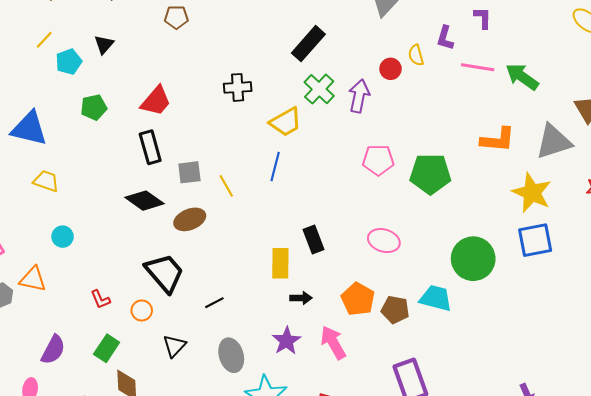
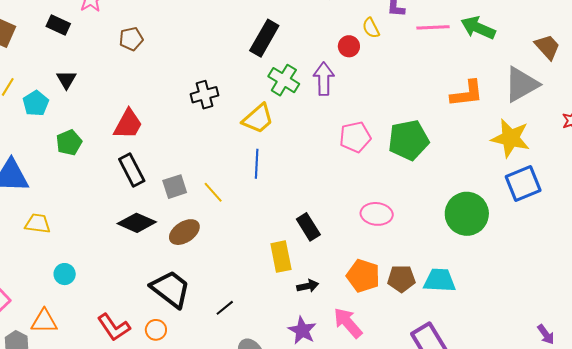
cyan trapezoid: (436, 298) -> (440, 280), moved
red L-shape: (100, 299) -> (114, 327), size x1.6

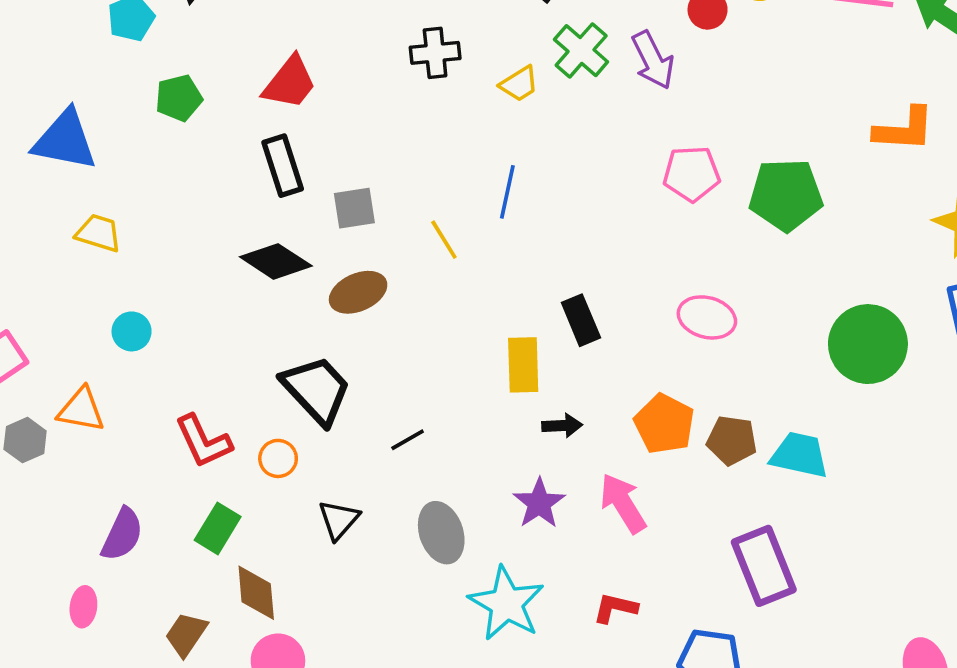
purple arrow: (324, 79) -> (653, 60), turned 144
yellow trapezoid: (258, 119) -> (519, 84), moved, size x0.7
yellow line: (213, 192) -> (444, 240), moved

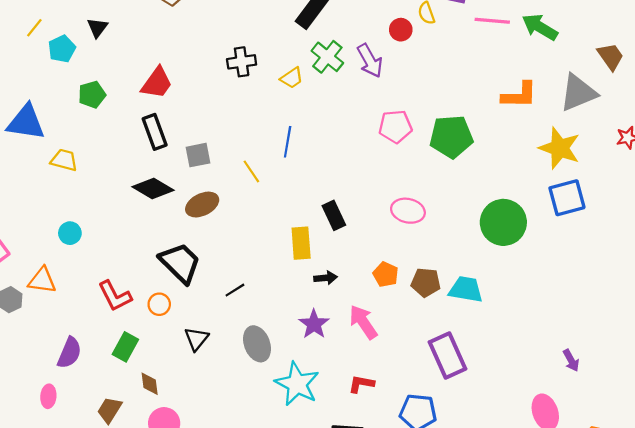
yellow trapezoid: (99, 233) -> (64, 160), moved
orange pentagon: (664, 424) -> (386, 274), size x0.7
brown diamond: (256, 593) -> (150, 384), size x0.7

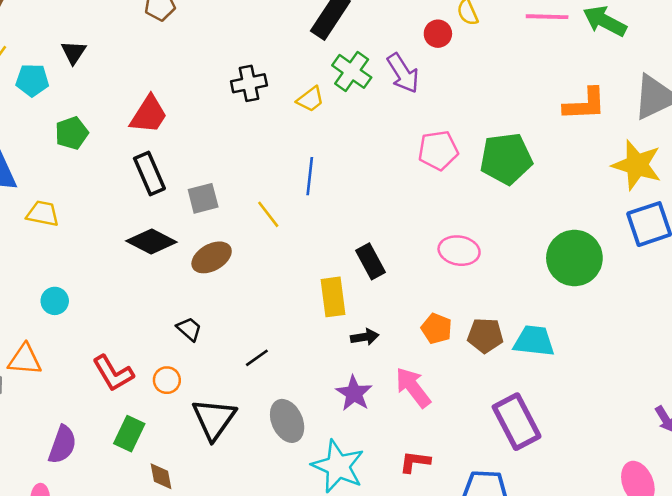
cyan pentagon: (62, 49) -> (32, 80), turned 30
black trapezoid: (180, 263) -> (189, 329), size x0.5
black triangle: (196, 339) -> (214, 419), size x1.5

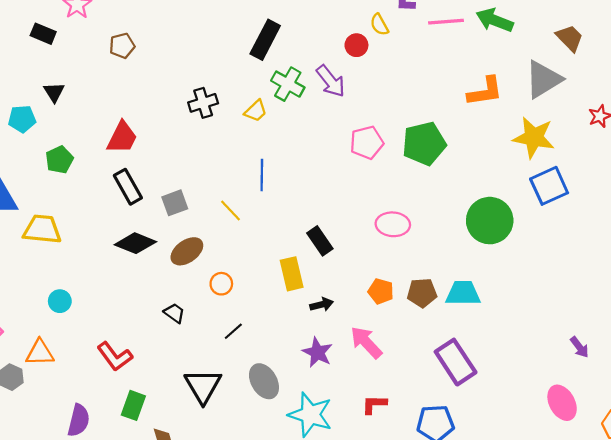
yellow trapezoid: (43, 214) -> (42, 229), size x1.4
orange circle: (167, 380) -> (221, 284), moved

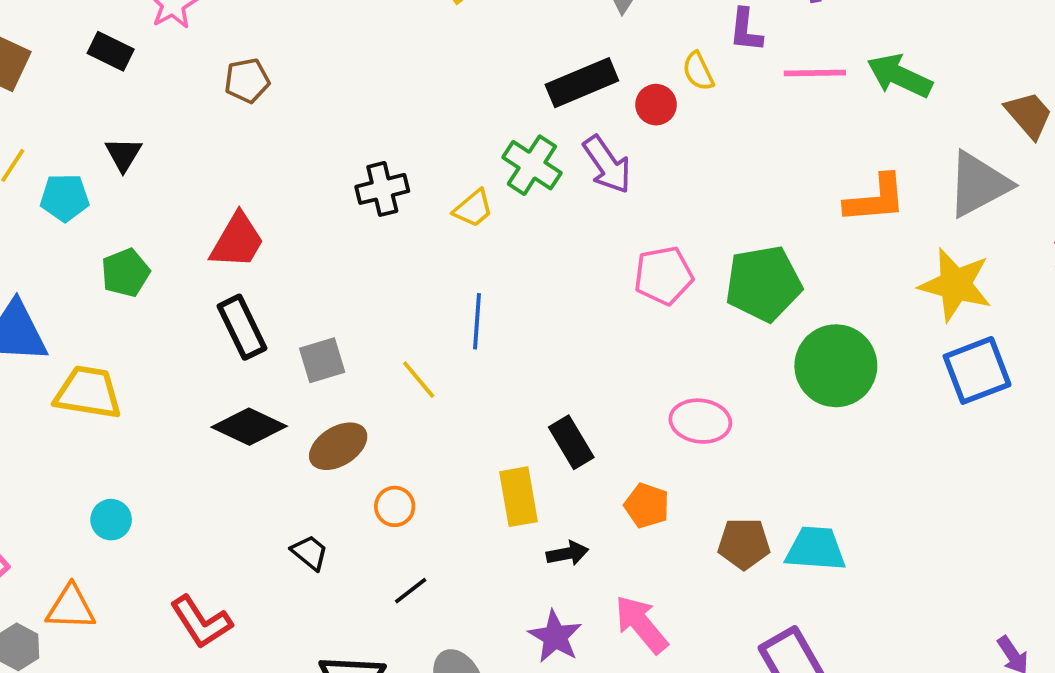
black rectangle: (265, 40) -> (582, 83), moved, turned 36
green circle: (490, 221) -> (836, 366), moved
orange pentagon: (381, 291) -> (647, 506), moved

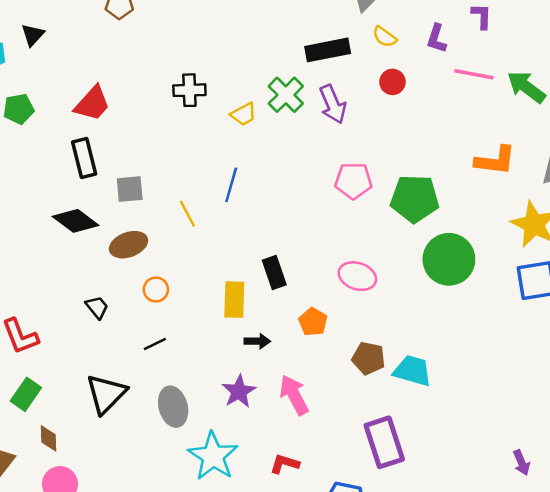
yellow semicircle: (698, 71) -> (385, 37), moved, turned -40
red circle: (656, 105) -> (392, 82), moved

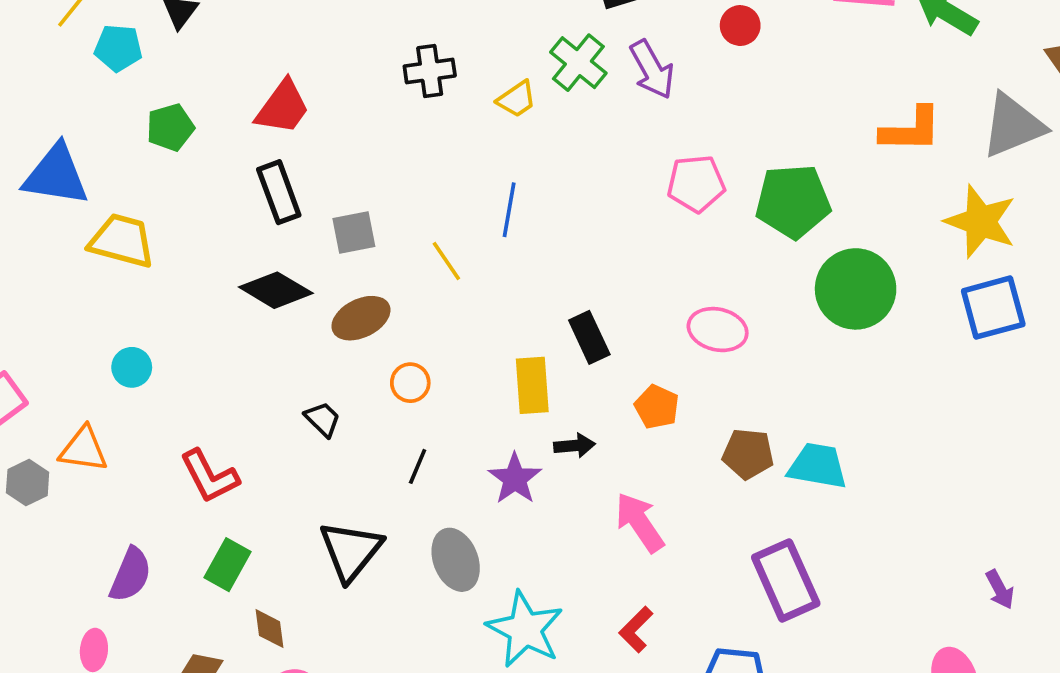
black line: (155, 344) -> (418, 466), turned -35
purple star: (239, 391) -> (515, 479), moved
red L-shape: (285, 464) -> (636, 629), turned -56

